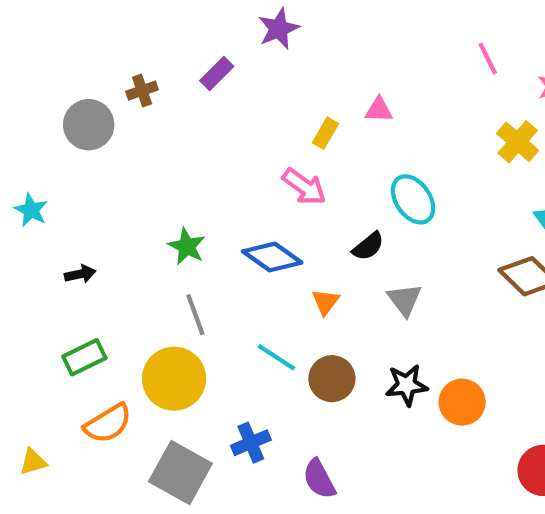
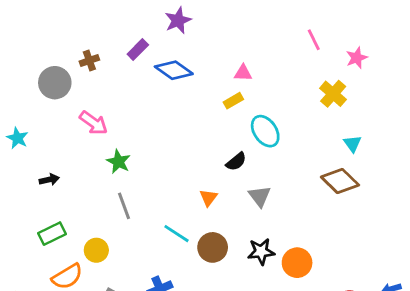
yellow rectangle: (326, 133) -> (233, 101), moved, turned 30
pink arrow: (304, 187) -> (94, 123), moved
blue diamond: (272, 257) -> (174, 70), moved
yellow circle: (174, 379) -> (96, 250), moved, size x0.6

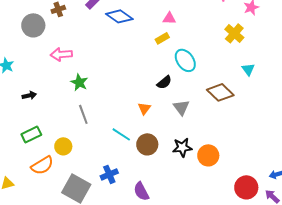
pink arrow: (94, 123) -> (61, 54), turned 140
brown diamond: (340, 181) -> (220, 92), moved

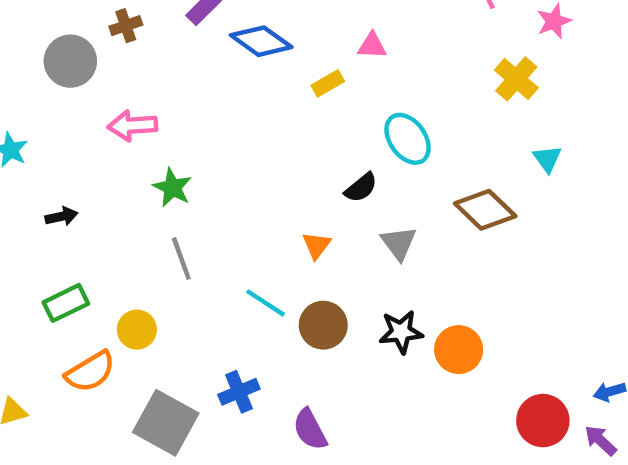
yellow rectangle: (162, 38) -> (328, 83), moved

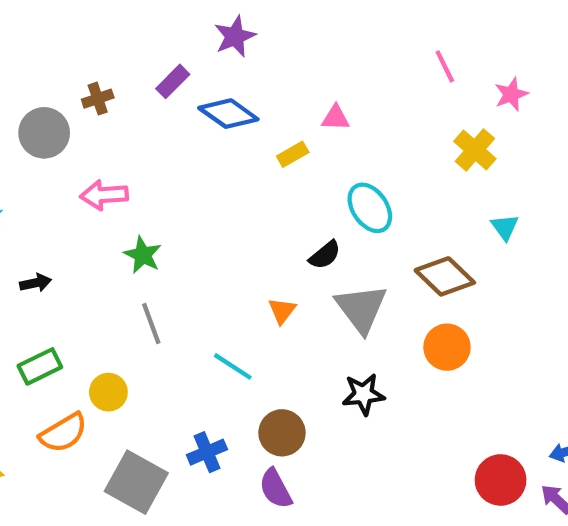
gray triangle: (399, 243) -> (361, 309), size x1.5
brown circle: (323, 325) -> (282, 433), moved
orange circle: (459, 350) -> (447, 347), moved

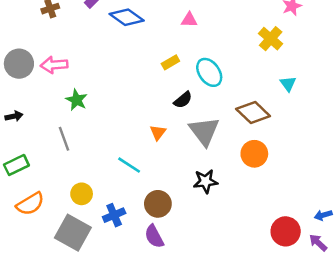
gray circle: (44, 133) -> (19, 64), moved
yellow rectangle: (293, 154) -> (170, 62), moved
gray line: (151, 324) -> (64, 139), moved
yellow circle: (108, 392) -> (82, 194), moved

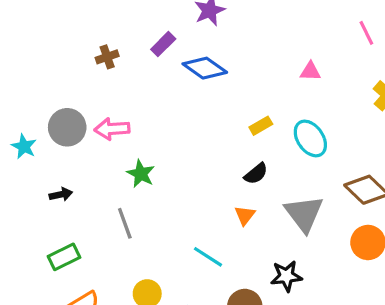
pink triangle: (189, 20) -> (310, 71), moved
black semicircle: (183, 100) -> (256, 174), moved
black star: (205, 181) -> (286, 276), moved

